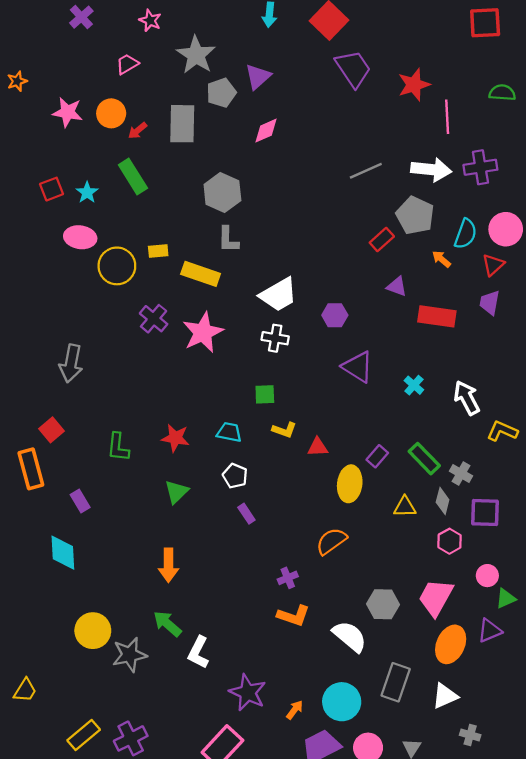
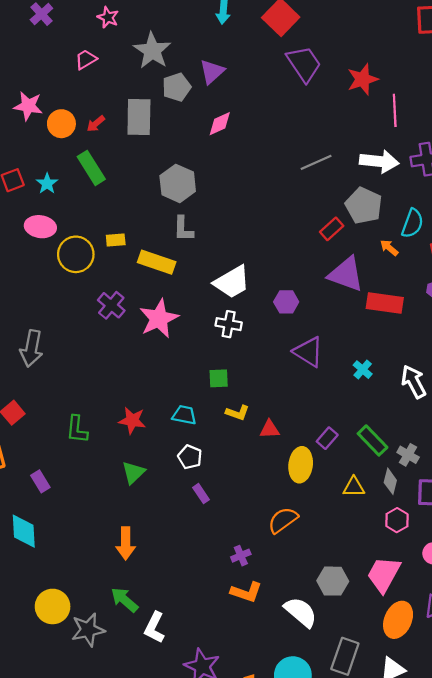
orange circle: (111, 113) -> (61, 124), moved
purple triangle: (397, 287) -> (346, 274), size x1.8

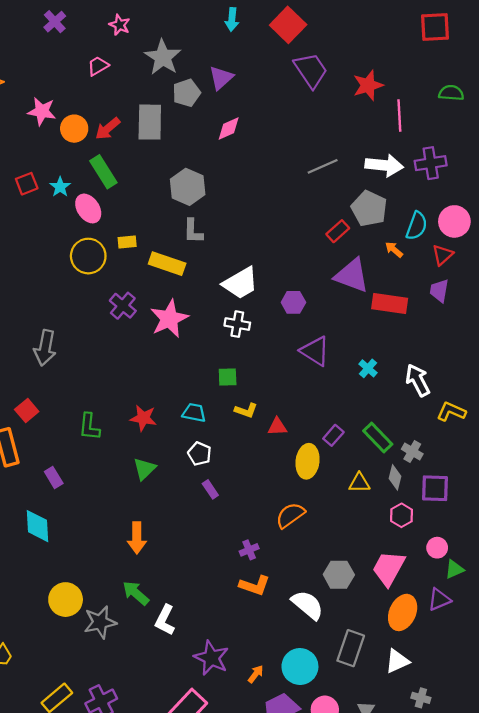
red arrow: (96, 124) -> (108, 129), size x1.4
pink ellipse: (40, 227) -> (88, 208), moved, turned 48

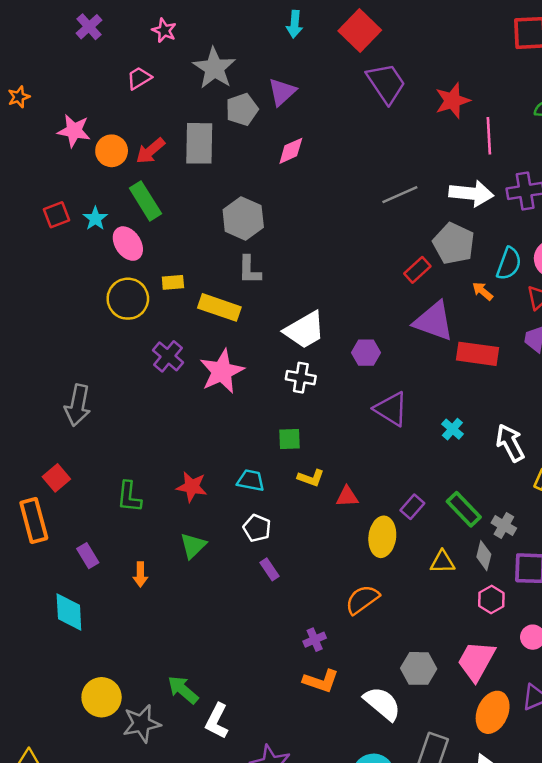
orange arrow: (137, 538) -> (140, 574), moved, size x0.7

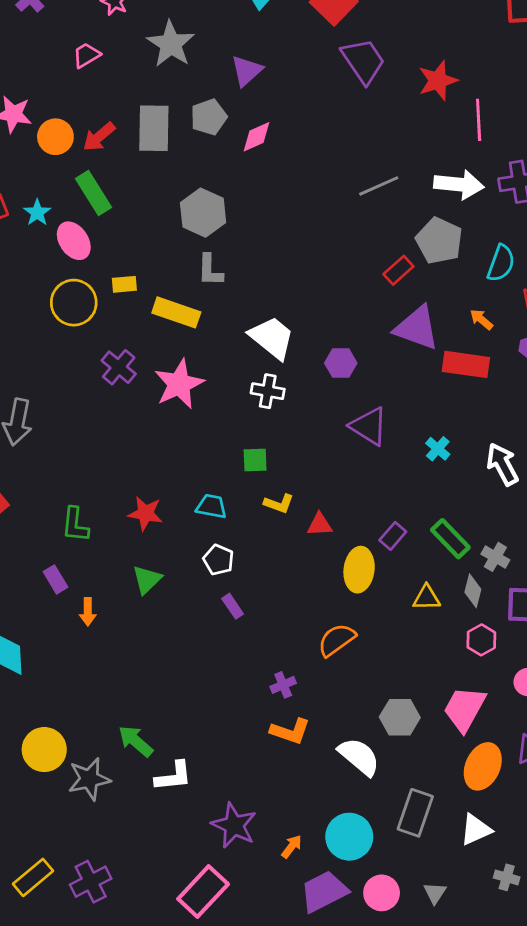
gray pentagon: (242, 109) -> (209, 117), moved
orange arrow: (483, 291) -> (481, 319), moved
white trapezoid: (305, 330) -> (272, 338), turned -111
purple rectangle: (88, 556) -> (55, 579), moved
white L-shape: (217, 721) -> (174, 776), turned -123

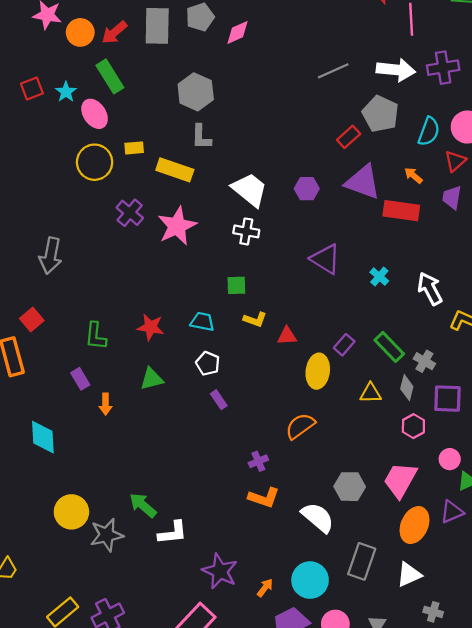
purple hexagon: (341, 363) -> (307, 189), moved
green triangle: (147, 579) -> (152, 379), turned 30

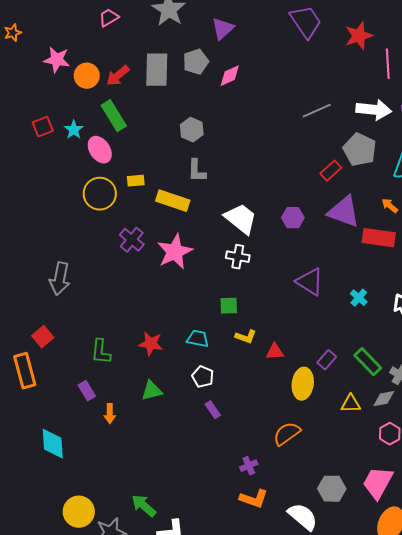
gray hexagon: (196, 92) -> (192, 130), size x0.7
gray diamond: (407, 388) -> (384, 399), turned 65

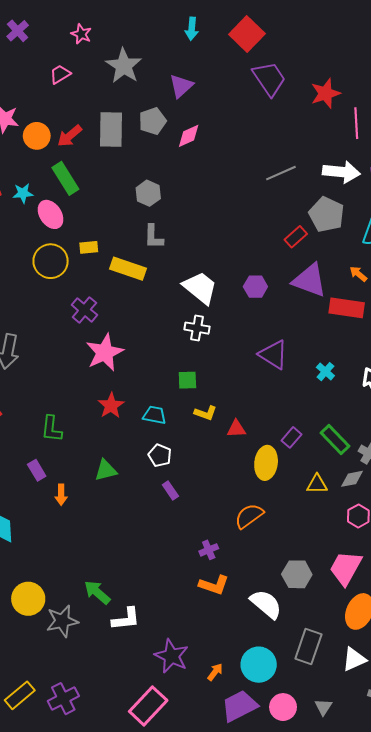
cyan star: (74, 130) -> (23, 193), turned 30
pink star: (175, 252) -> (105, 352), moved
red star: (151, 344) -> (111, 406), moved, turned 30

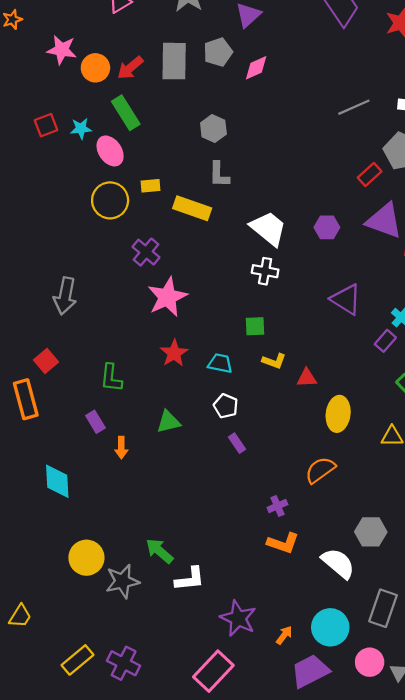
purple rectangle: (292, 437) -> (385, 341), moved
purple cross: (63, 699) -> (124, 663), turned -36
pink circle: (283, 707) -> (370, 662), moved

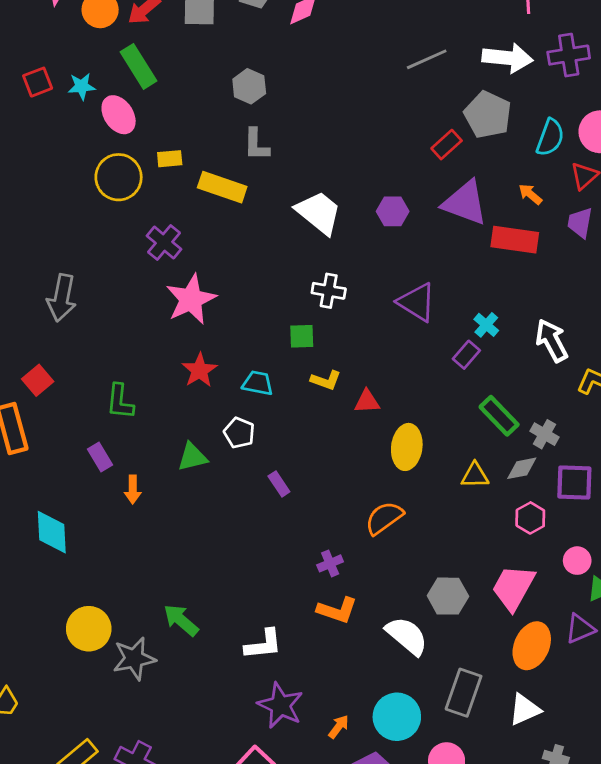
white cross: (265, 271) -> (329, 291), moved
white pentagon: (226, 406) -> (239, 433), moved
white L-shape: (190, 579) -> (263, 644), moved

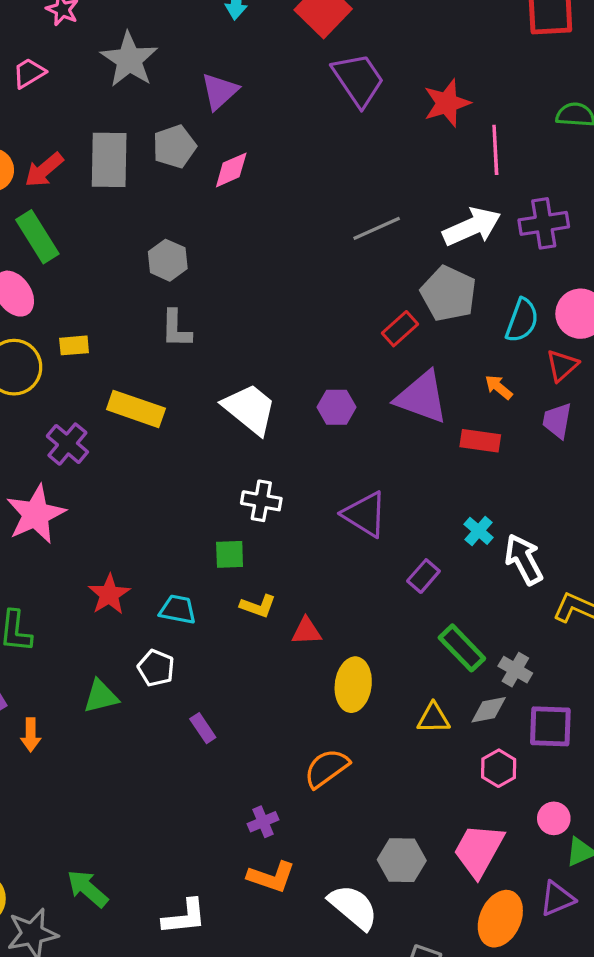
white arrow: (508, 58) -> (472, 227), turned -30
yellow rectangle: (222, 187) -> (136, 409), moved
red rectangle: (515, 240) -> (480, 441), size x0.7
pink star: (191, 299) -> (36, 514), moved
cyan cross: (486, 325) -> (479, 531), moved

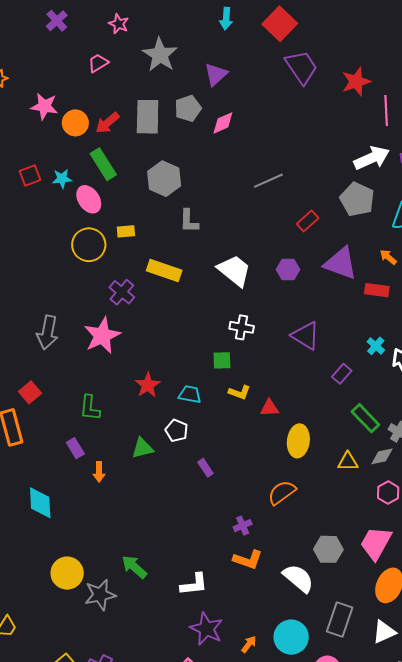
gray line: (377, 228) -> (268, 181), moved
gray hexagon: (168, 260) -> (164, 179), moved, size x1.4
red rectangle: (400, 329) -> (308, 221), moved

